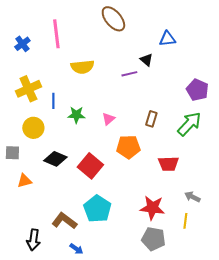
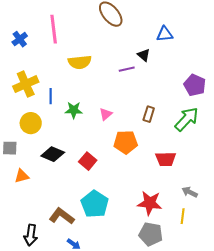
red square: (90, 166) -> (88, 161), size x0.7

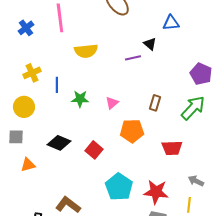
yellow cross: (26, 84) -> (32, 73), size x0.7
yellow circle: (31, 123) -> (24, 107), moved
cyan pentagon: (95, 204) -> (119, 187), moved

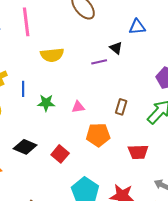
pink triangle: (112, 103) -> (78, 107), turned 32

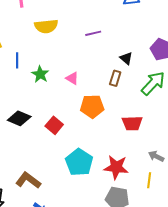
black triangle: (116, 48) -> (126, 58), moved
green star: (46, 103) -> (40, 74), turned 30
pink triangle: (78, 107) -> (72, 78), turned 40

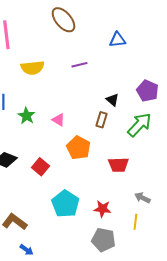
purple line: (93, 33) -> (79, 65), moved
orange pentagon: (92, 106) -> (78, 148), turned 30
red star: (116, 167) -> (102, 209), size x0.7

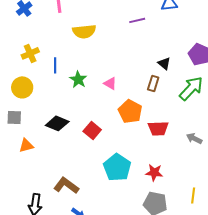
purple line: (79, 65) -> (137, 20), moved
red trapezoid: (118, 165) -> (158, 128), moved
gray arrow: (142, 198) -> (194, 138), moved
yellow line: (135, 222) -> (193, 195), moved

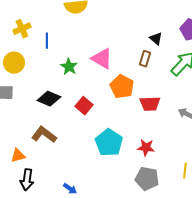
green star: (78, 79) -> (69, 67), moved
pink triangle: (110, 83) -> (102, 59), size x1.6
orange triangle: (26, 145) -> (18, 156), moved
brown L-shape: (66, 185) -> (44, 135), moved

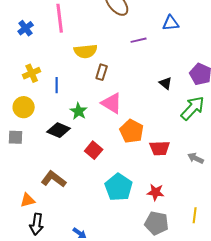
brown rectangle: (145, 59) -> (102, 72), moved
black diamond: (49, 99) -> (59, 130), moved

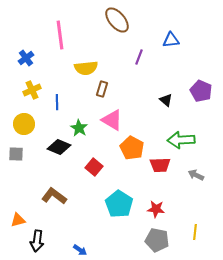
blue cross: (26, 28) -> (26, 58), moved
purple line: (139, 40) -> (139, 57), turned -56
green arrow: (193, 108) -> (181, 140), moved, turned -136
orange triangle: (28, 200) -> (18, 220), moved

